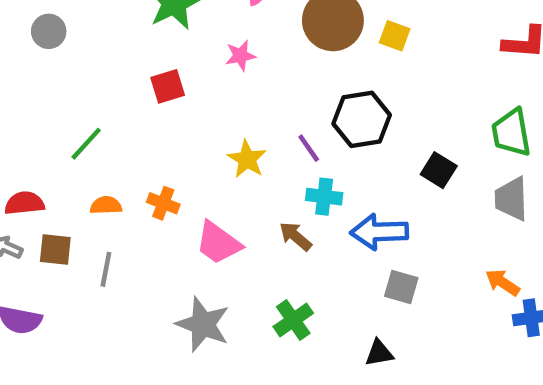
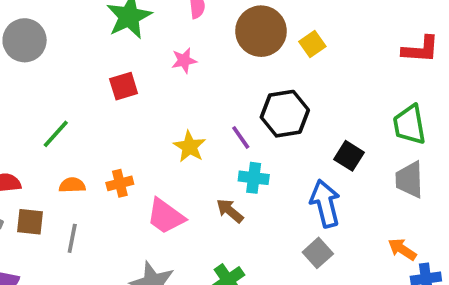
gray circle: (49, 31) -> (25, 40), size x1.5
yellow square: (395, 36) -> (312, 44), turned 35
orange cross: (163, 203) -> (120, 183), turned -35
blue arrow: (379, 232) -> (325, 203), moved, turned 78
gray square: (401, 287) -> (318, 253), turned 32

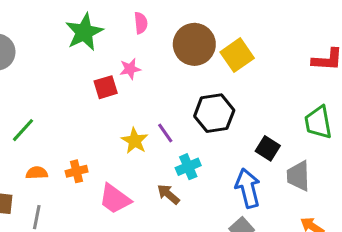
yellow square: (312, 44) -> (237, 55), size x1.5
red square: (124, 86) -> (106, 87), moved
purple line: (241, 137) -> (165, 133), moved
cyan cross: (254, 178) -> (188, 167), turned -30
gray trapezoid: (409, 180) -> (298, 176), moved

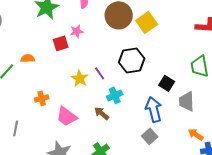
orange semicircle: (37, 173) -> (28, 58), moved

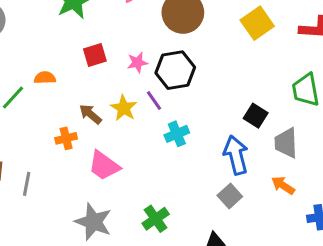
yellow square: (147, 22) -> (257, 23), moved
pink star: (77, 31) -> (137, 63), moved
black hexagon: (132, 60) -> (175, 70), moved
brown arrow: (102, 113) -> (90, 114), moved
orange arrow: (196, 134) -> (283, 185), moved

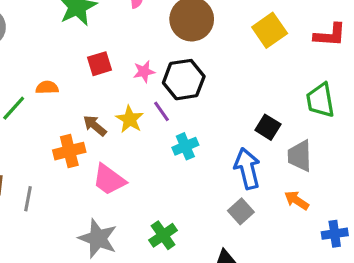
orange cross: (66, 138) -> (69, 151), size x1.4

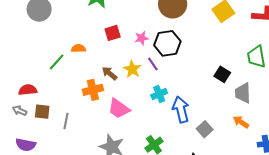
cyan cross: (185, 146) -> (159, 94), moved
blue arrow: (247, 169) -> (181, 110), moved

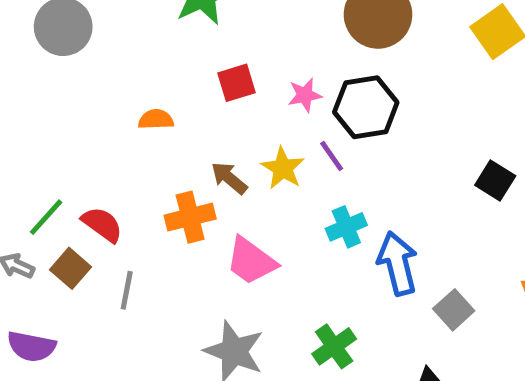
green line: (57, 62) -> (46, 217), moved
red semicircle: (28, 90) -> (102, 224), moved, turned 42
brown square: (42, 112) -> (70, 268), turned 35

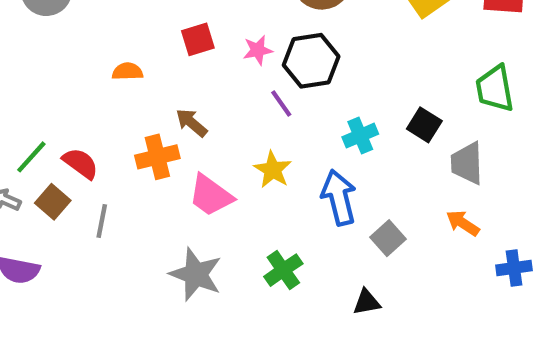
yellow star: (283, 168) -> (273, 170), moved
cyan cross: (346, 227) -> (360, 136), moved

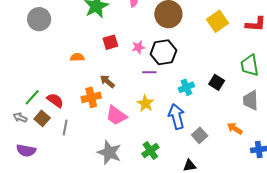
purple line: (281, 104) -> (149, 72), turned -56
gray trapezoid: (467, 163) -> (251, 100), moved

